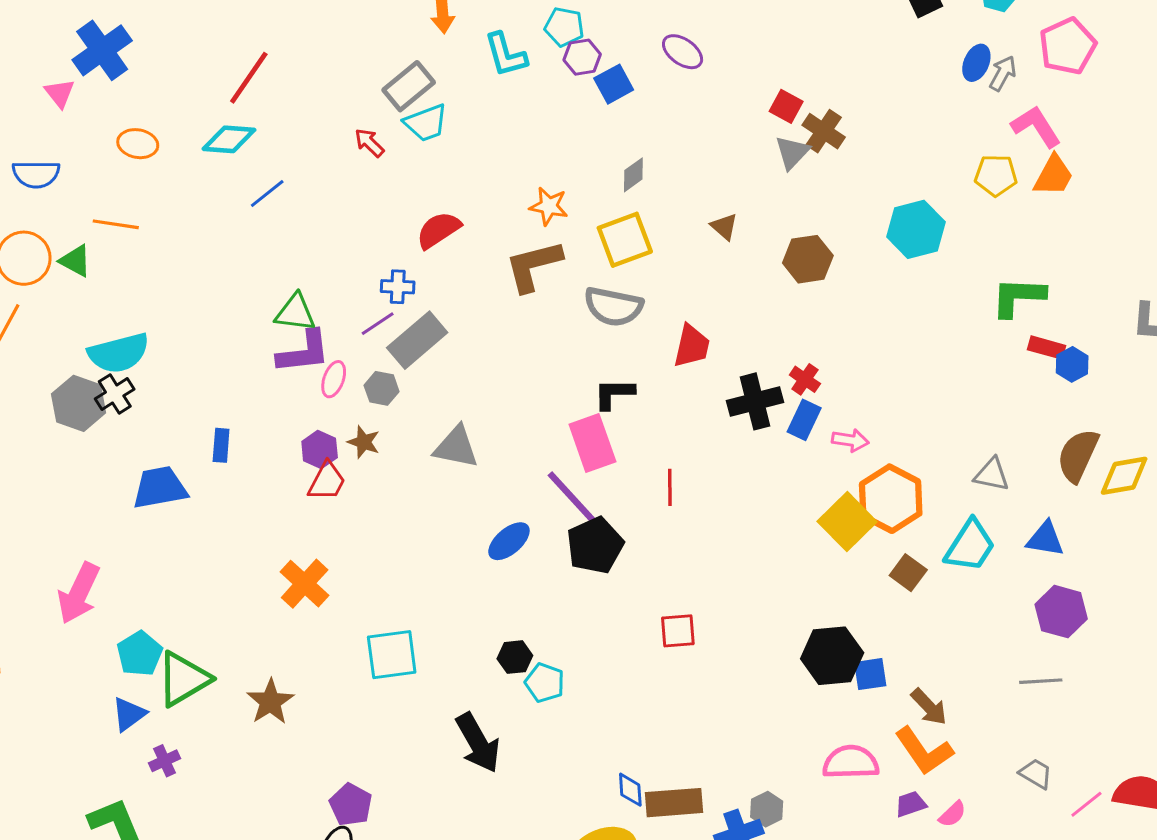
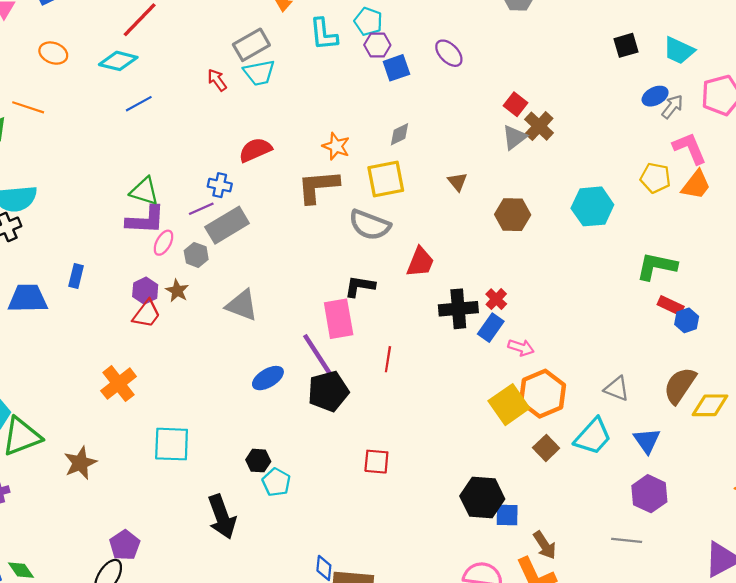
blue ellipse: (976, 63) -> (655, 96), turned 30
blue triangle: (1045, 539) -> (647, 441), turned 36

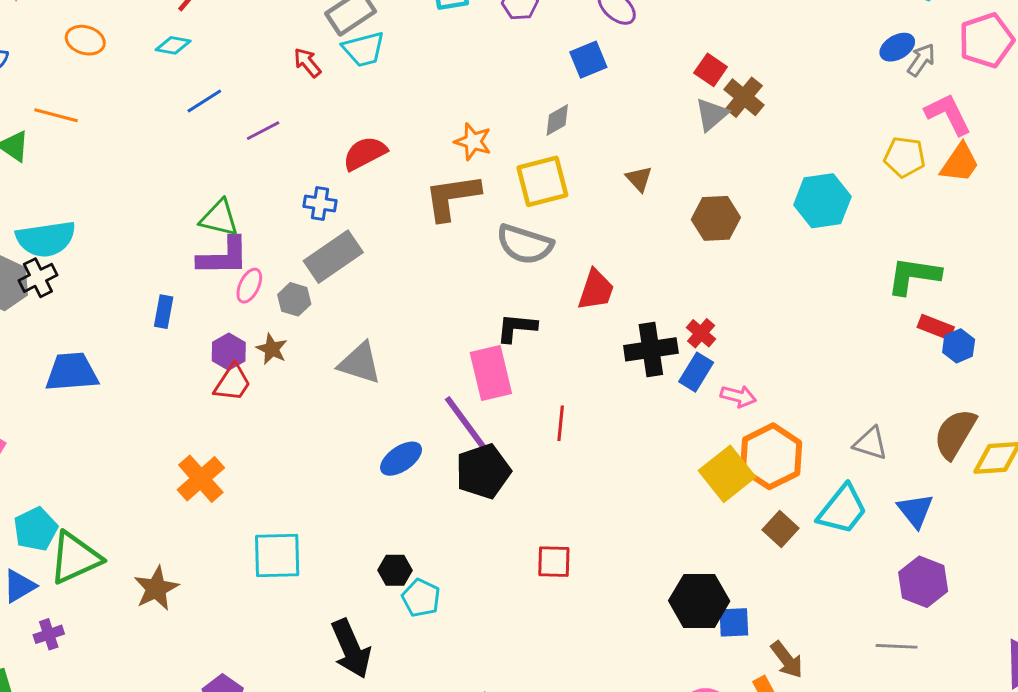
cyan diamond: (118, 61) -> (173, 45), size x0.7
blue square: (396, 68) -> (588, 60), moved
purple line: (201, 209) -> (263, 131), moved
blue rectangle: (76, 276) -> (164, 312), moved

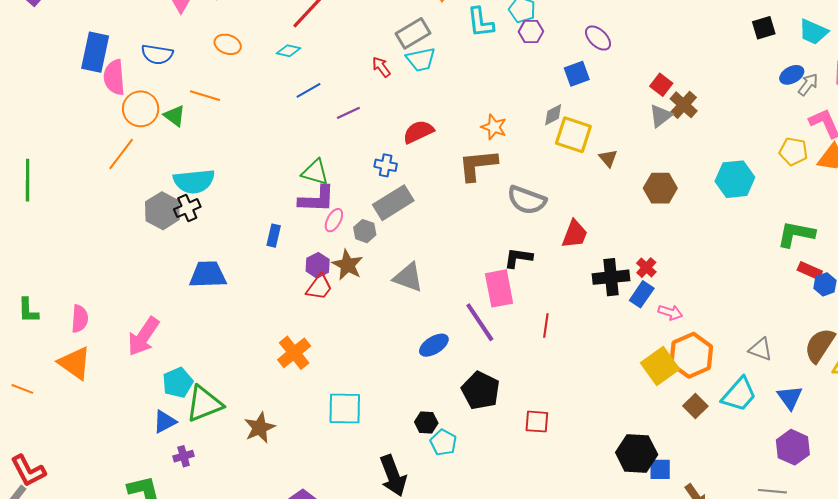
yellow square: (542, 181) -> (573, 135), moved, turned 30
brown star: (272, 349) -> (348, 265), size x1.4
black pentagon: (483, 471) -> (481, 390), moved, turned -30

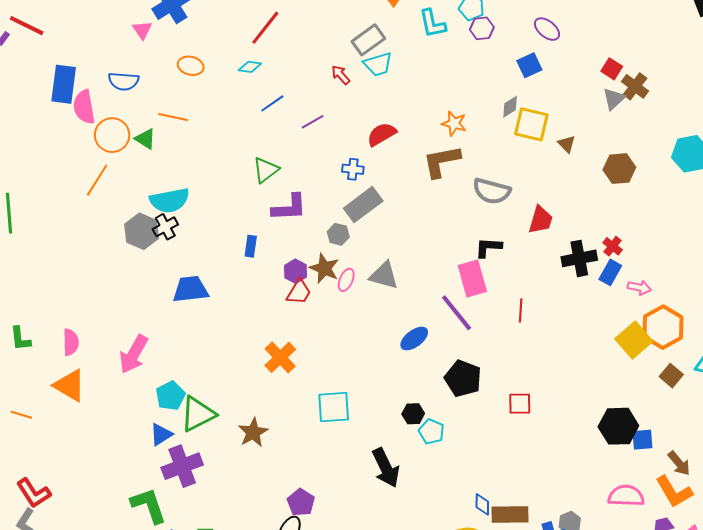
green triangle: (315, 172) -> (266, 170), moved, turned -48
pink ellipse: (334, 220) -> (346, 280), moved
purple cross: (184, 456) -> (182, 466), size x2.0

